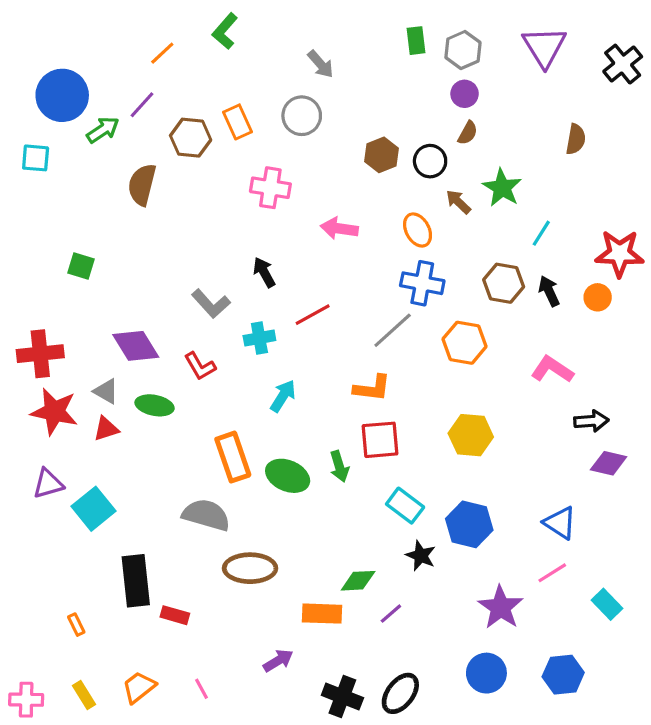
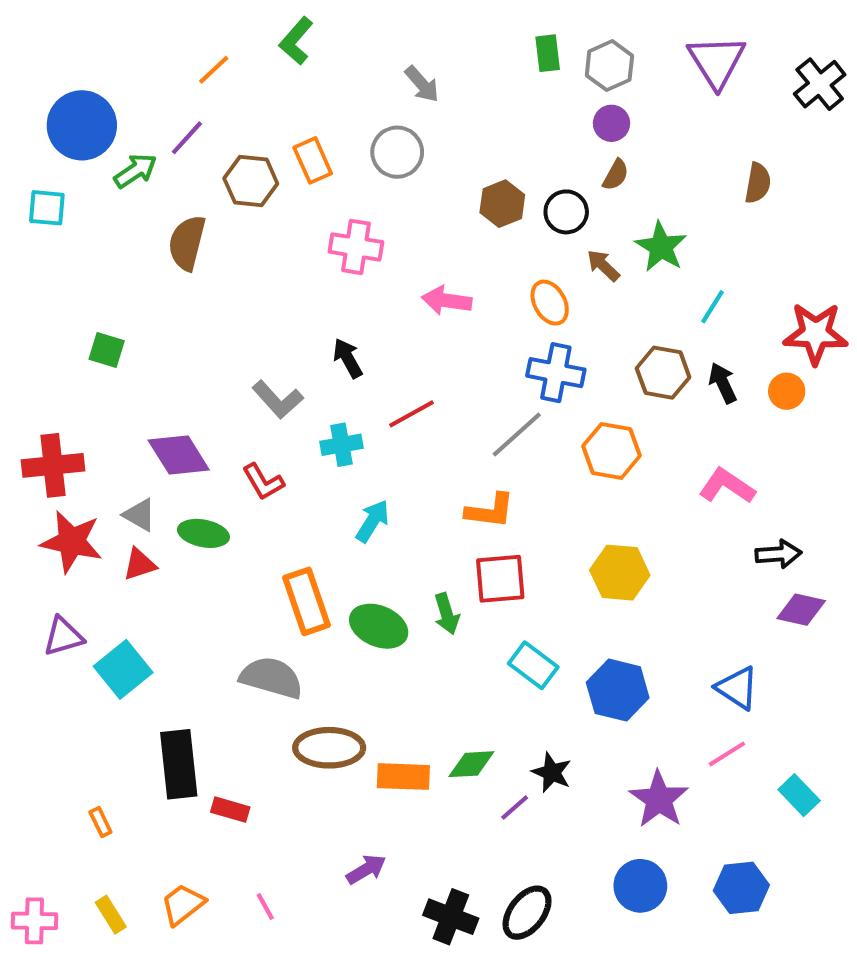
black star: (421, 556) -> (552, 772), moved
orange rectangle: (322, 614) -> (403, 777), moved

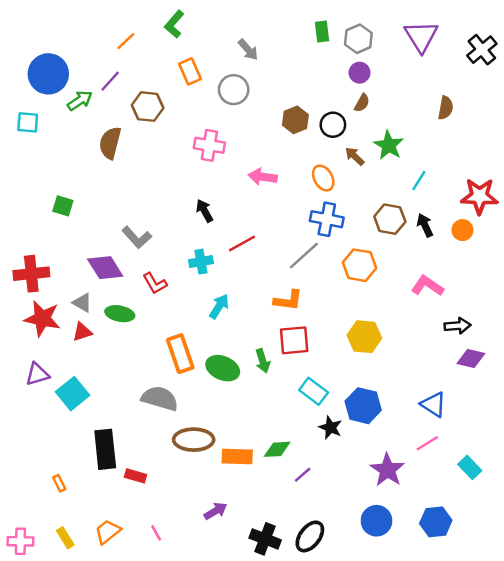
orange rectangle: (313, 160) -> (190, 71), moved
gray L-shape: (278, 399) -> (137, 237), moved
black star: (552, 772) -> (330, 427), moved

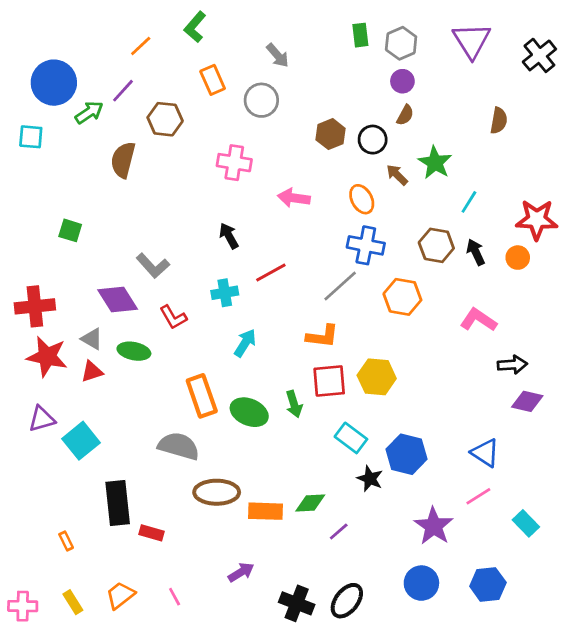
yellow hexagon: (364, 337) -> (377, 377), moved

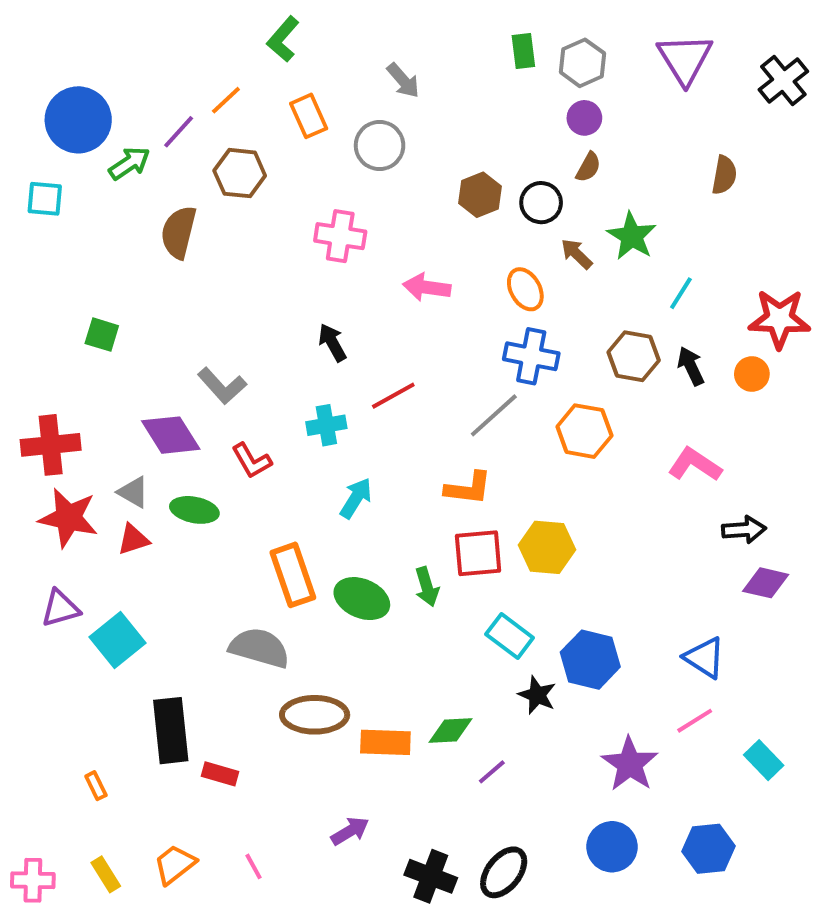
orange line: (141, 46) -> (226, 100), moved

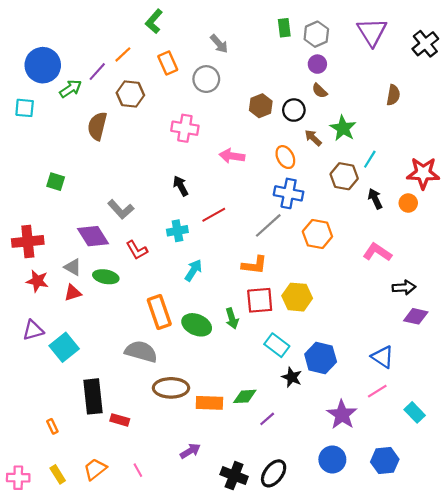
brown semicircle: (588, 167) -> (320, 91), turned 105
brown hexagon: (634, 356) -> (344, 176), moved
red star: (68, 518) -> (37, 281), size x0.7

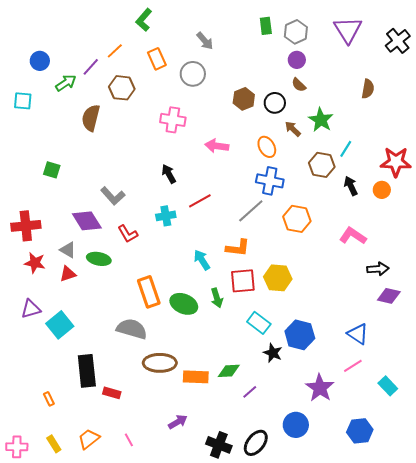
blue circle: (43, 65) -> (40, 61), size x0.6
cyan arrow: (193, 270) -> (202, 260), moved, turned -65
blue circle: (332, 459) -> (296, 425), moved

